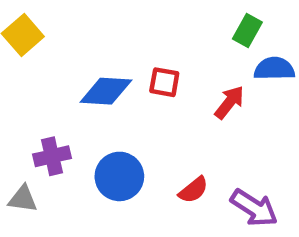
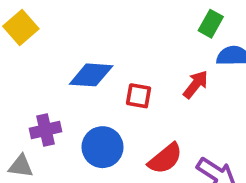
red square: (164, 82) -> (139, 96), moved
red semicircle: (193, 190) -> (165, 159), size x1.4

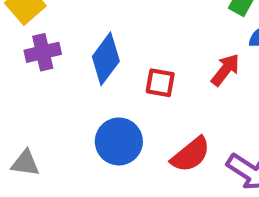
blue diamond: (91, 75) -> (106, 59), turned -57
purple cross: (46, 130) -> (43, 52), moved

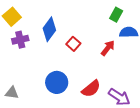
blue diamond: (106, 59) -> (49, 29), moved
red square: (160, 83) -> (73, 44), moved, turned 32

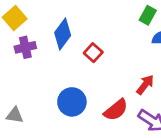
red arrow: (108, 48) -> (145, 85), moved

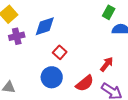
blue diamond: (63, 34) -> (45, 26), turned 35
red square: (93, 53) -> (60, 52), moved

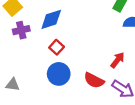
red square: (60, 52) -> (57, 47), moved
red semicircle: (85, 83) -> (94, 80), turned 66

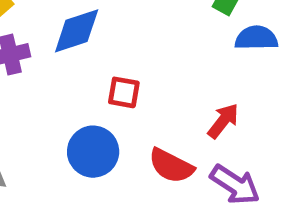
red square: (57, 47) -> (124, 92), moved, turned -32

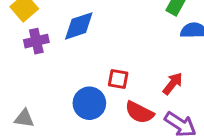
red square: (124, 92) -> (118, 79), moved

